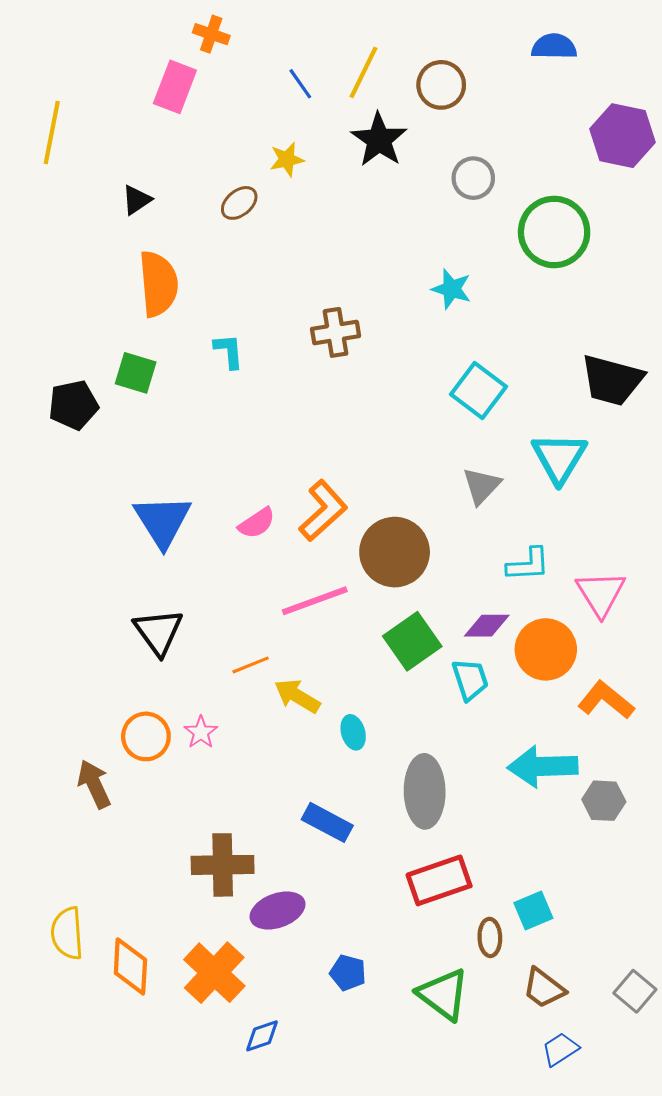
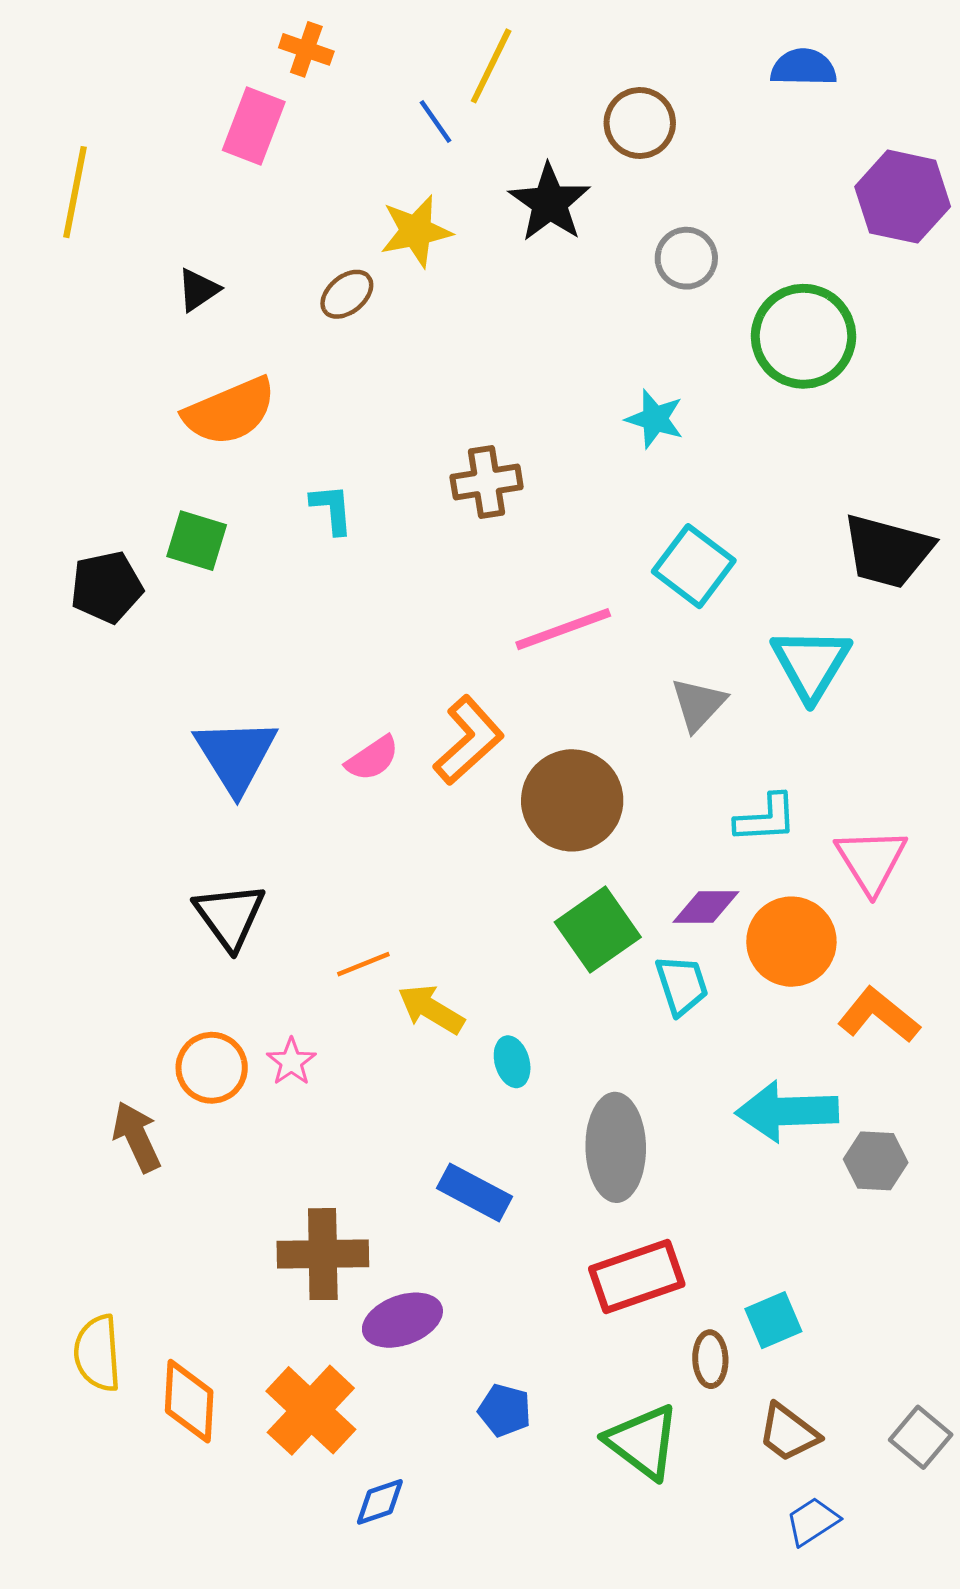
yellow line: (363, 72) -> (491, 66), moved
yellow star: (287, 159) -> (416, 231), size x1.4
orange semicircle: (158, 284) -> (230, 411), turned 72
pink line: (315, 601) -> (563, 629), moved

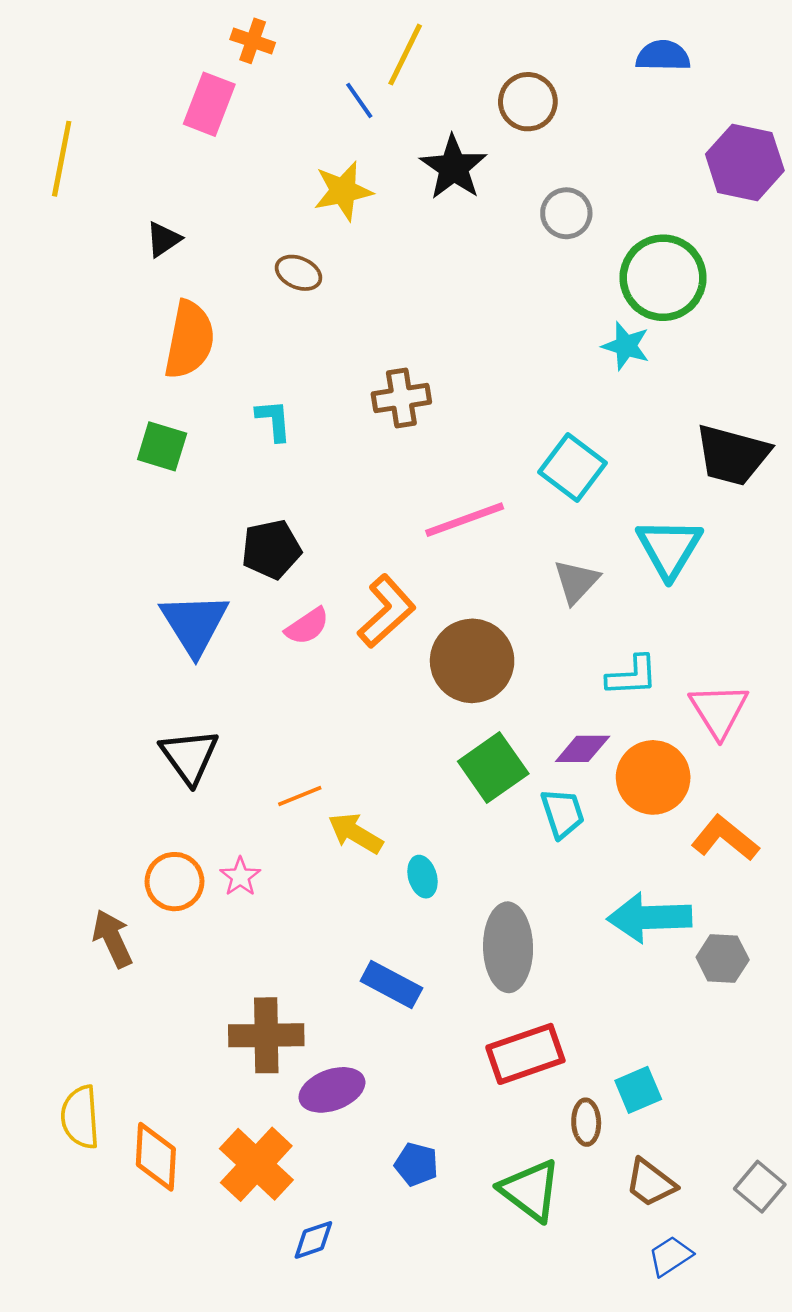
brown ellipse: (347, 294) -> (298, 273), moved, turned 63
orange semicircle: (230, 411) -> (189, 340), turned -56
cyan star: (655, 419) -> (626, 346), moved
black pentagon: (107, 587) -> (271, 549), moved

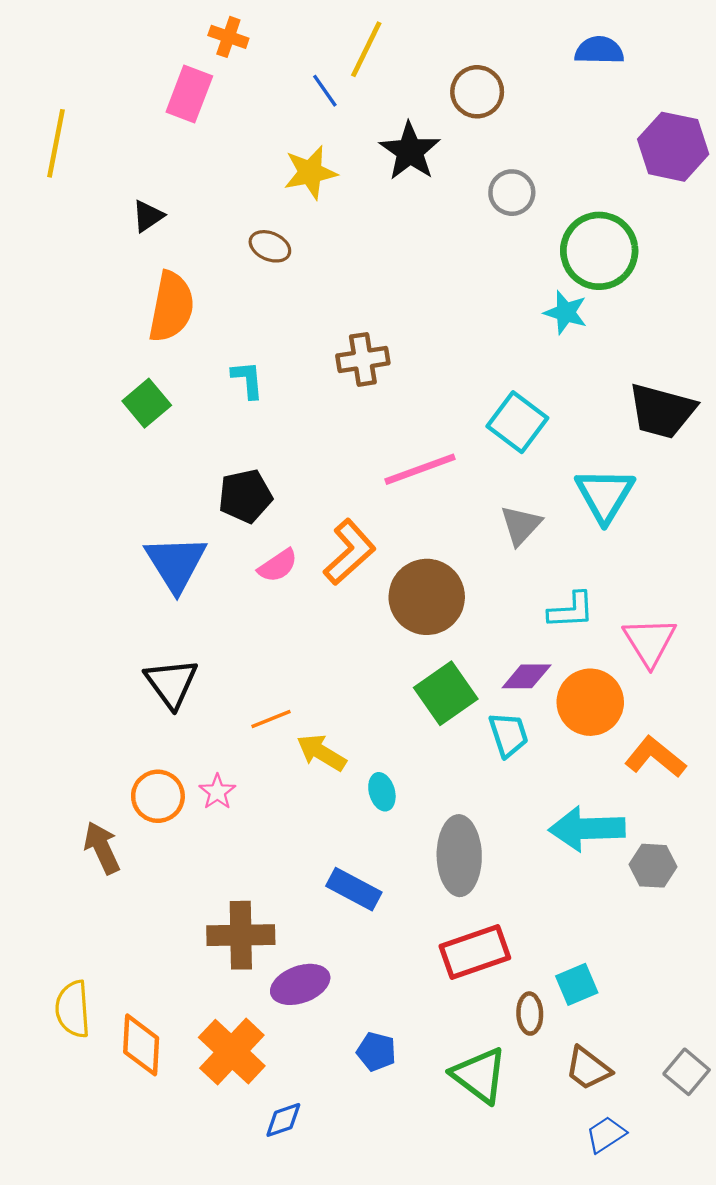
green square: (162, 446) -> (147, 403), turned 33

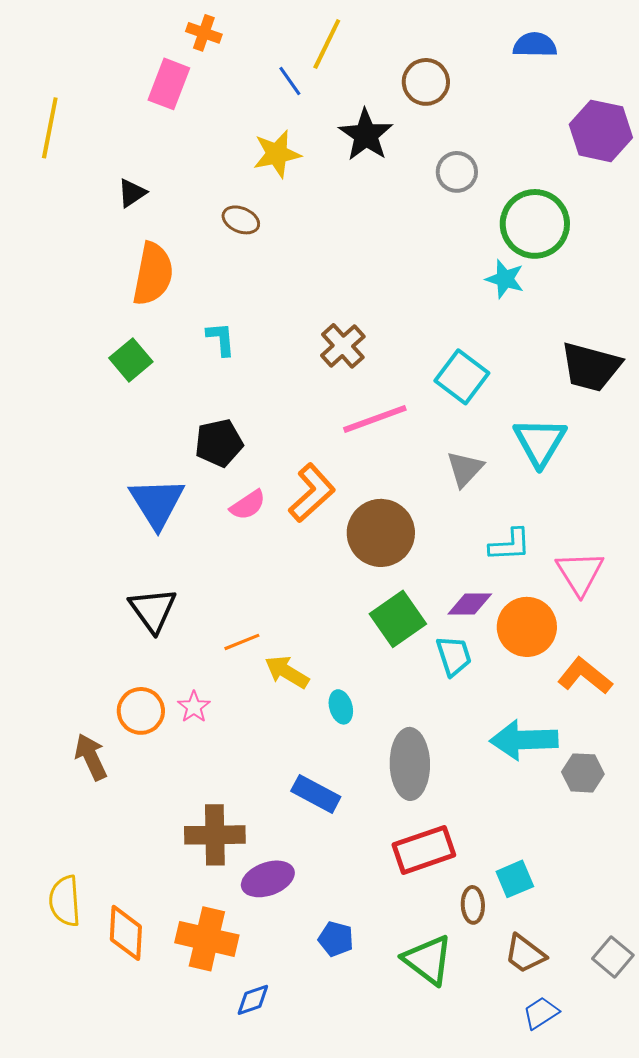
brown cross: (363, 359) -> (343, 346), moved, turned -33
orange cross: (232, 1052) -> (207, 939), turned -30

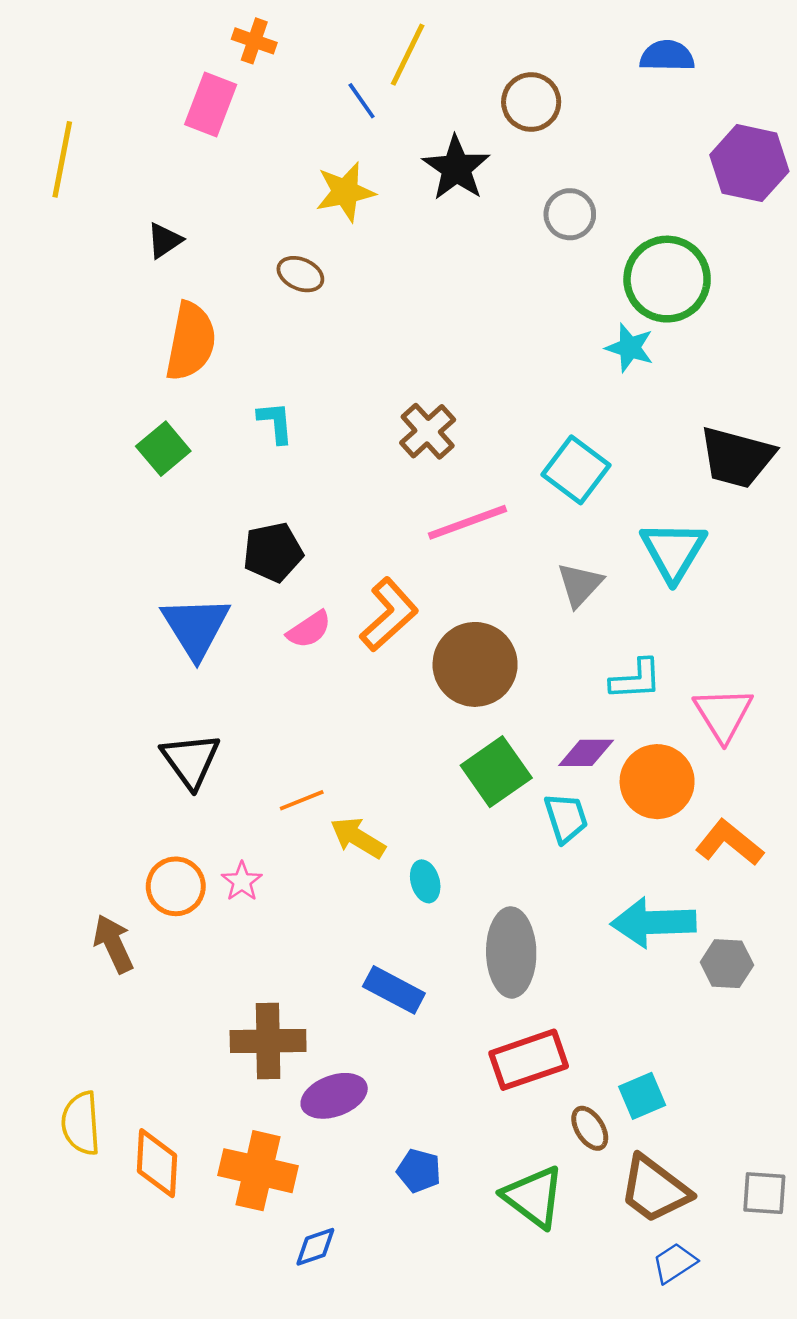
brown ellipse: (473, 905) -> (590, 1128), turned -30
brown trapezoid: (525, 954) -> (655, 1189), size x1.4
gray square: (613, 957) -> (764, 1193), turned -36

